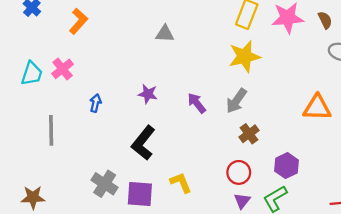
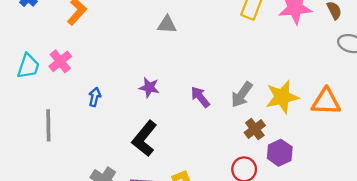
yellow star: (244, 56) -> (282, 97), moved
purple hexagon: (286, 166) -> (280, 153), moved

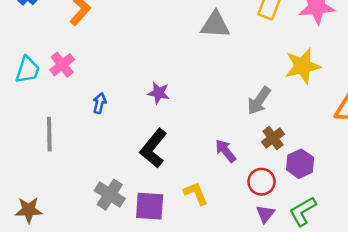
gray triangle: (167, 25) -> (215, 25), moved, size x1.4
purple arrow: (200, 97) -> (225, 151), moved
yellow star: (282, 97) -> (303, 66), moved

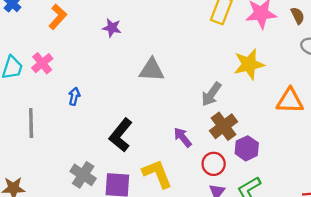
gray triangle: (215, 25) -> (152, 70), moved
purple star: (159, 93) -> (112, 28), moved
brown cross: (273, 138) -> (224, 126), size x1.4
yellow L-shape: (196, 193) -> (157, 174), size x1.4

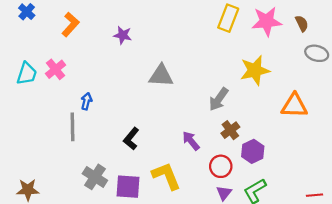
gray line: (31, 123) -> (73, 127), moved
brown cross: (224, 126) -> (230, 130), size x0.7
black L-shape: (121, 135) -> (131, 139), size x0.7

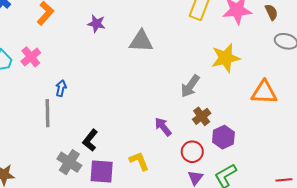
gray triangle: (161, 76) -> (141, 41), moved
black L-shape: (131, 139) -> (90, 140), moved
yellow L-shape: (166, 176) -> (139, 161), size x0.7

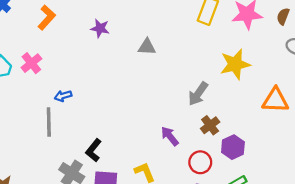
brown semicircle: (271, 12) -> (283, 16), turned -133
gray triangle: (141, 41) -> (147, 47), size x0.7
blue arrow: (61, 88) -> (63, 96), turned -119

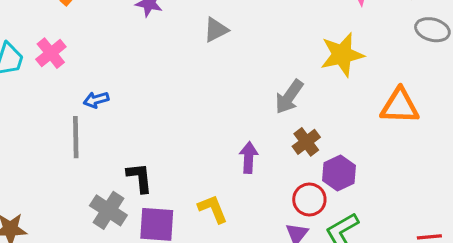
gray triangle: (147, 47) -> (216, 30), turned -30
purple arrow: (170, 136) -> (249, 157), turned 42
black L-shape: (94, 150) -> (140, 178), turned 135
red circle: (200, 162) -> (309, 199), moved

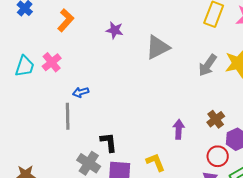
gray triangle: (216, 30) -> (158, 47), size x1.5
gray arrow: (289, 97) -> (208, 65), moved

